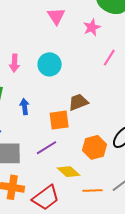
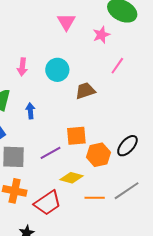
brown trapezoid: (78, 102) -> (85, 91), moved
orange square: (59, 120) -> (76, 136), moved
yellow diamond: (69, 172) -> (72, 178), turned -30

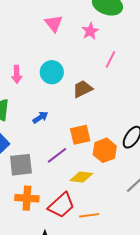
blue arrow: (30, 111) -> (40, 117), moved, turned 70
orange line: (95, 198) -> (89, 215), moved

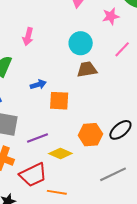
cyan circle: (52, 72) -> (81, 43), moved
orange square: (80, 135) -> (59, 101), moved
purple line: (57, 155) -> (37, 138), moved

